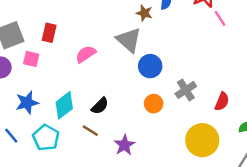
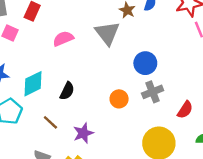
blue circle: (150, 66) -> (145, 63), moved
black semicircle: (100, 106) -> (67, 91), turned -30
brown line: (90, 131) -> (50, 122), moved

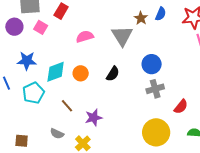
black semicircle: (67, 91) -> (113, 74), moved
orange circle: (119, 99) -> (81, 73), moved

